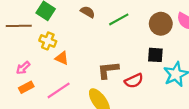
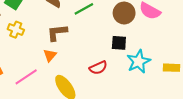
orange triangle: (62, 58) -> (50, 55), moved, turned 48
brown L-shape: (108, 70) -> (57, 33), moved

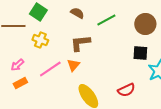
red semicircle: (98, 68) -> (126, 90), moved
pink line: (26, 77) -> (50, 69), moved

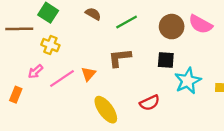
brown L-shape: (80, 43) -> (120, 58), moved
pink arrow: (17, 65) -> (35, 72), moved
orange rectangle: (20, 83) -> (16, 95), moved, turned -40

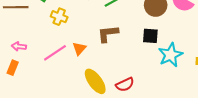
yellow cross: (50, 45) -> (59, 17), moved
pink arrow: (35, 72) -> (19, 46), moved, turned 48
red semicircle: (150, 103) -> (125, 85), moved

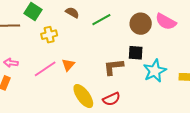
yellow cross: (59, 17) -> (49, 35), turned -35
brown L-shape: (108, 34) -> (113, 67), moved

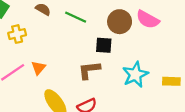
green line: (101, 20) -> (76, 17), turned 54
black square: (136, 53) -> (104, 45), moved

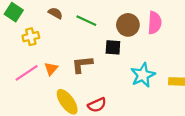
pink semicircle: (148, 19) -> (155, 23), turned -115
brown L-shape: (89, 70) -> (82, 64), moved

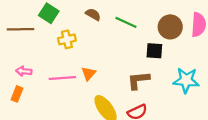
brown L-shape: (82, 64) -> (138, 80), moved
pink line: (27, 73) -> (62, 78), turned 30
cyan star: (143, 75) -> (186, 80), turned 30

